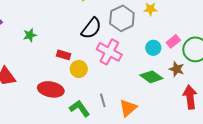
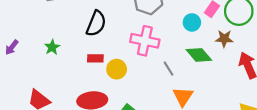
black semicircle: (91, 28) -> (96, 24), moved
green diamond: (151, 77) -> (199, 55), turned 30
gray line: (103, 100) -> (168, 69), moved

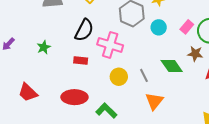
cyan circle: (192, 22) -> (159, 27), moved
pink cross: (145, 41) -> (110, 45), moved
yellow circle: (117, 69) -> (119, 77), moved

